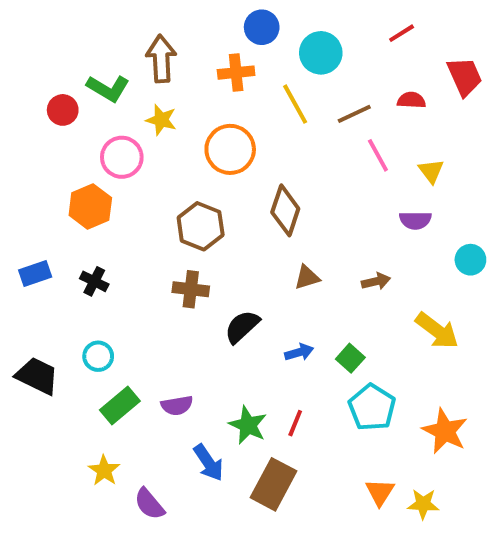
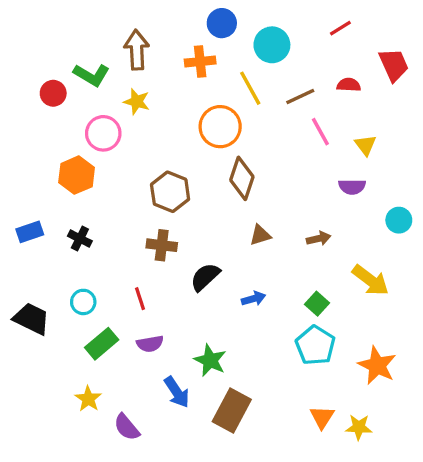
orange circle: (230, 149) -> (220, 127), moved
green square: (350, 358) -> (317, 304), moved
red line: (295, 423) -> (140, 299), moved, turned -40

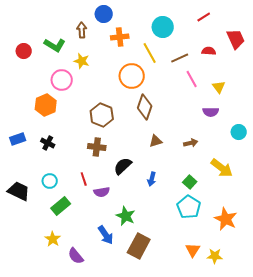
blue circle: (222, 23) -> (104, 14), moved
brown arrow: (137, 50) -> (82, 30), size x0.7
red circle: (53, 93) -> (24, 51), moved
blue arrow: (254, 299) -> (152, 179), turned 120
purple semicircle: (150, 344) -> (102, 192), moved

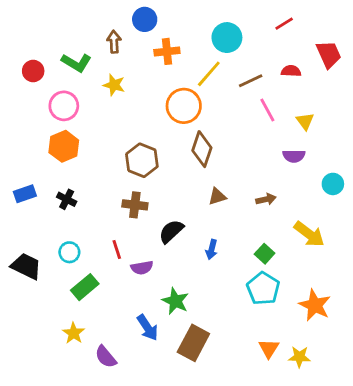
yellow line: (150, 53) -> (209, 74), turned 70
pink circle: (62, 80) -> (64, 106), moved

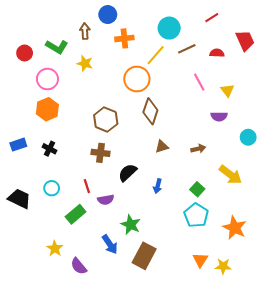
brown line: (251, 81) -> (187, 49), moved
green rectangle: (85, 287) -> (76, 214), moved

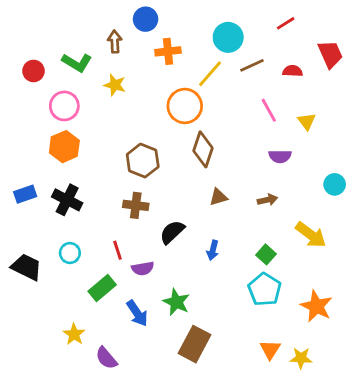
purple semicircle: (219, 116) -> (280, 156), moved
black cross: (50, 149) -> (67, 200), size x1.5
blue arrow: (110, 244) -> (137, 313), moved

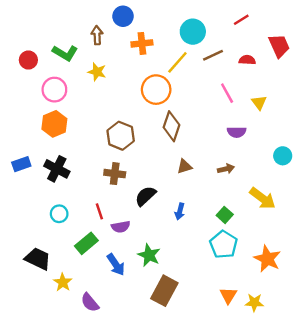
black trapezoid: (27, 267) -> (38, 259), moved

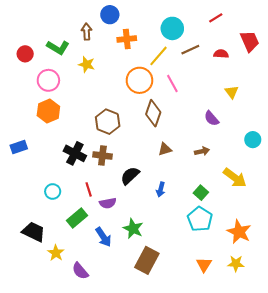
pink line: (227, 93) -> (172, 83), moved
purple semicircle: (237, 132) -> (211, 118), turned 49
black cross: (57, 169) -> (75, 153), moved
yellow star: (254, 302) -> (236, 264), moved

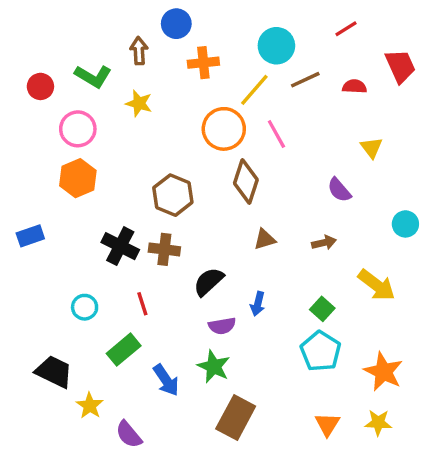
purple semicircle: (108, 203) -> (222, 326), moved

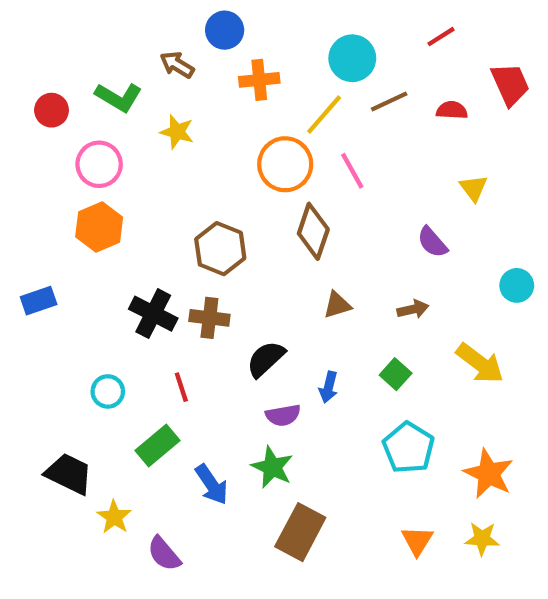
brown arrow: (139, 51) -> (177, 65), turned -56
green square: (322, 309) -> (396, 374), moved

